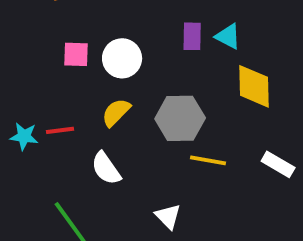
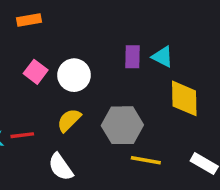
pink square: (76, 54) -> (36, 72), turned 35

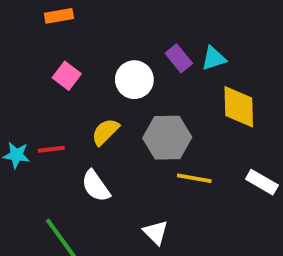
purple rectangle: (132, 57) -> (179, 58), turned -40
cyan triangle: (162, 57) -> (214, 58), turned -45
white circle: (74, 75) -> (134, 80), moved

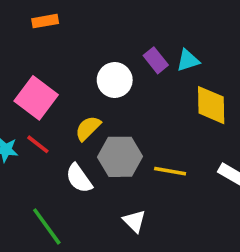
pink square: (67, 76) -> (36, 98), moved, size x1.6
gray hexagon: (167, 138) -> (120, 157), moved
red line: (51, 149) -> (38, 144), turned 45

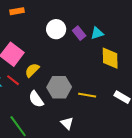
white circle: (115, 80) -> (56, 29), moved
yellow semicircle: (88, 128) -> (32, 70), moved

